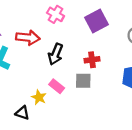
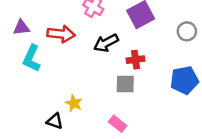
black arrow: (56, 54) -> (106, 43), moved, turned 40
pink rectangle: (57, 86) -> (118, 124), moved

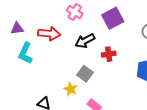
gray square: (125, 84) -> (85, 74), moved, turned 35
yellow star: (74, 103) -> (71, 89), moved

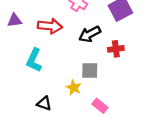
cyan L-shape: (25, 53) -> (34, 60), moved
gray square: (85, 74) -> (90, 70), turned -35

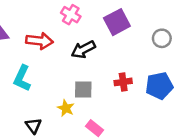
red cross: (116, 49) -> (123, 82), moved
black triangle: (44, 103) -> (33, 126), turned 35

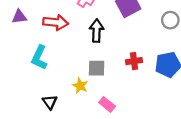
black arrow: (83, 50) -> (97, 31), turned 120

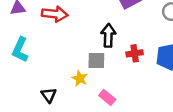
black arrow: (97, 31) -> (108, 35), moved
cyan L-shape: (39, 58) -> (20, 50), moved

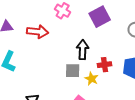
yellow star: (80, 78) -> (92, 79), moved

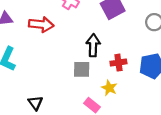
yellow star: (92, 79) -> (109, 88), moved

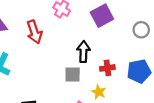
red arrow: (41, 24) -> (34, 32), turned 65

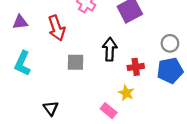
gray circle: (141, 30) -> (170, 43), moved
gray square: (73, 74) -> (76, 62), moved

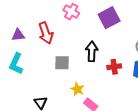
purple triangle: (20, 22) -> (18, 35), moved
yellow star: (126, 93) -> (77, 89), moved

